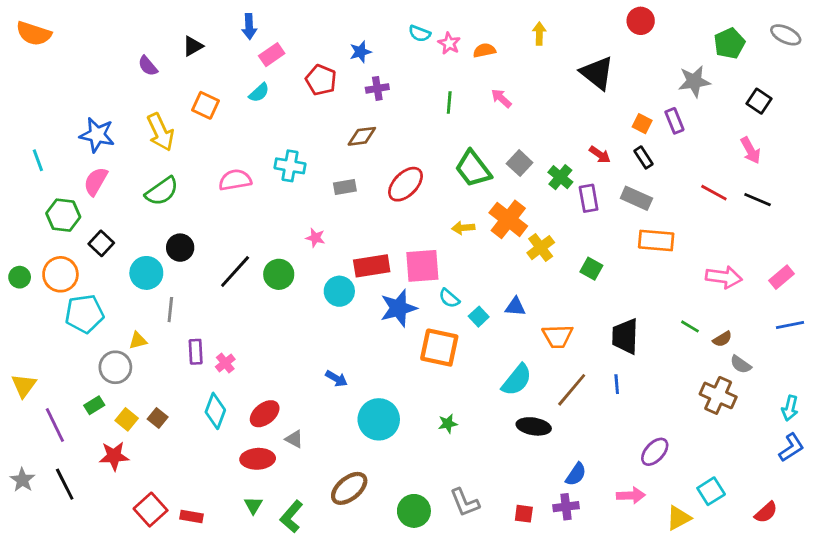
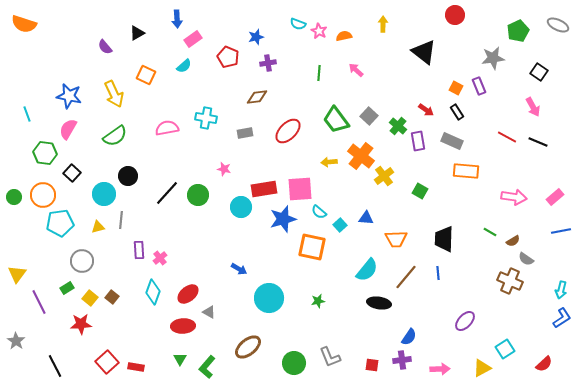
yellow triangle: (138, 341) -> (98, 227), moved
black line: (65, 484) -> (55, 366), moved
pink arrow: (631, 495) -> (440, 369), moved

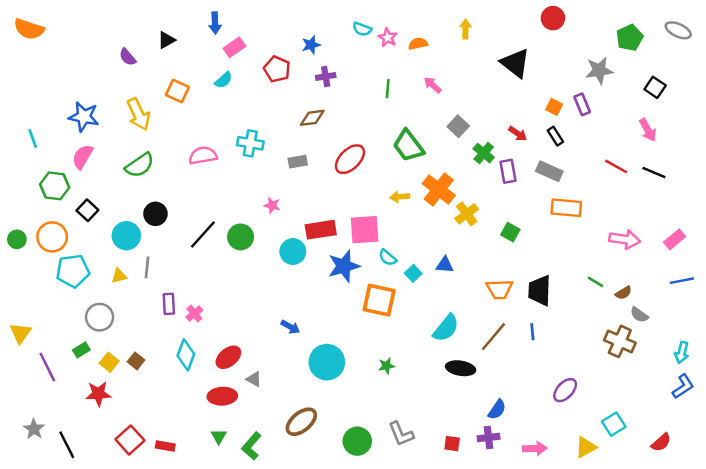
gray square: (369, 116) -> (458, 126), moved
orange trapezoid: (396, 239) -> (499, 289), moved
gray star: (16, 341) -> (34, 429), moved

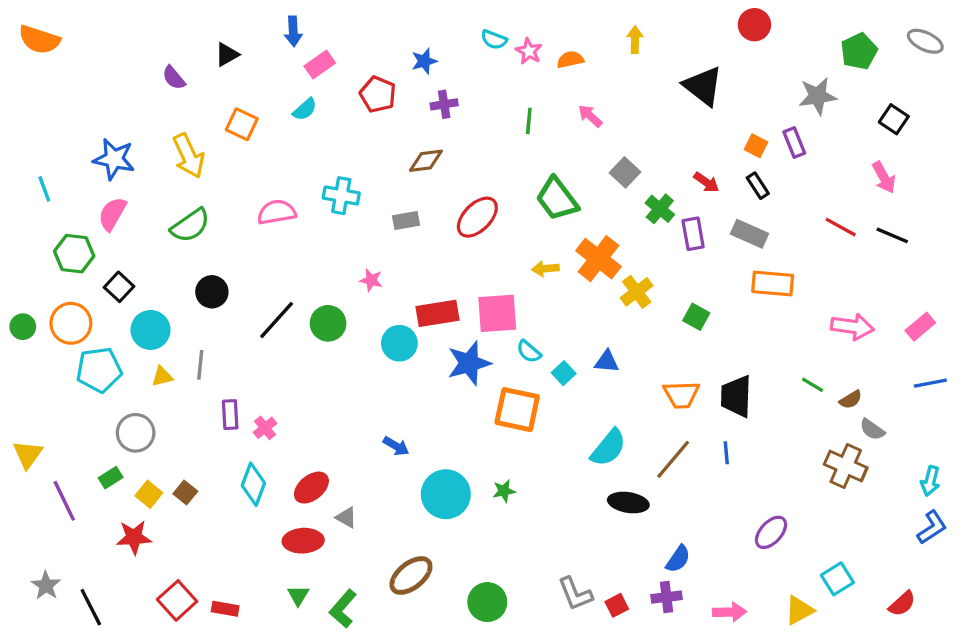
cyan circle: (126, 236) -> (151, 330), moved
green star: (386, 366) -> (504, 491), moved
gray L-shape: (401, 434) -> (575, 594), moved
red square: (452, 444) -> (617, 605), turned -35

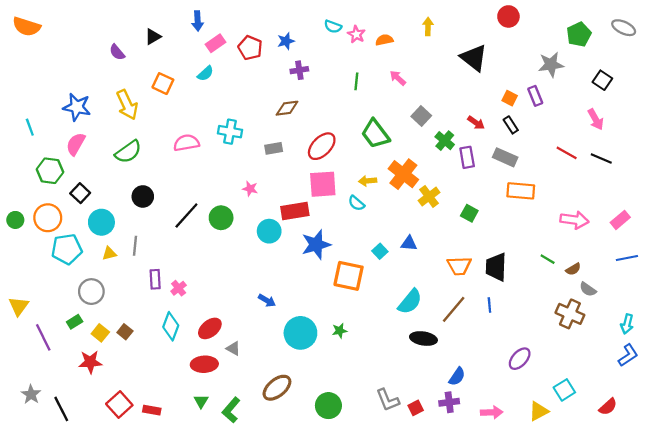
red pentagon: (378, 94) -> (250, 48), moved
pink square: (497, 313) -> (323, 184), moved
cyan semicircle: (529, 352) -> (356, 203), moved

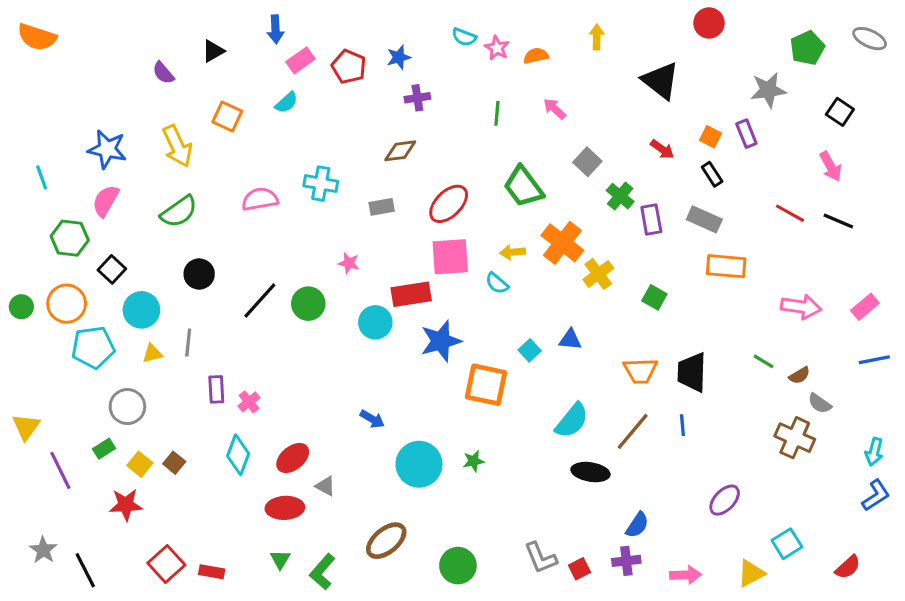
red arrow: (476, 123) -> (662, 149), moved

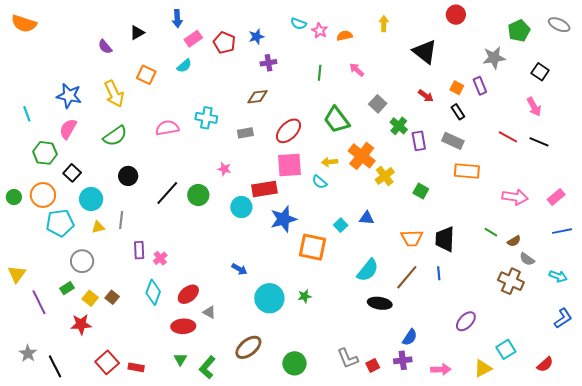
cyan arrow: (874, 452) -> (558, 276), moved, turned -84

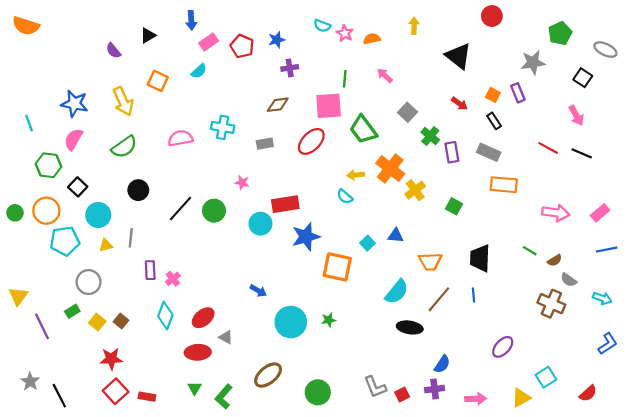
gray ellipse: (559, 25) -> (605, 50), moved
pink square: (289, 165) -> (329, 106), moved
orange trapezoid: (412, 238) -> (430, 261), moved
red star: (81, 324) -> (111, 359), moved

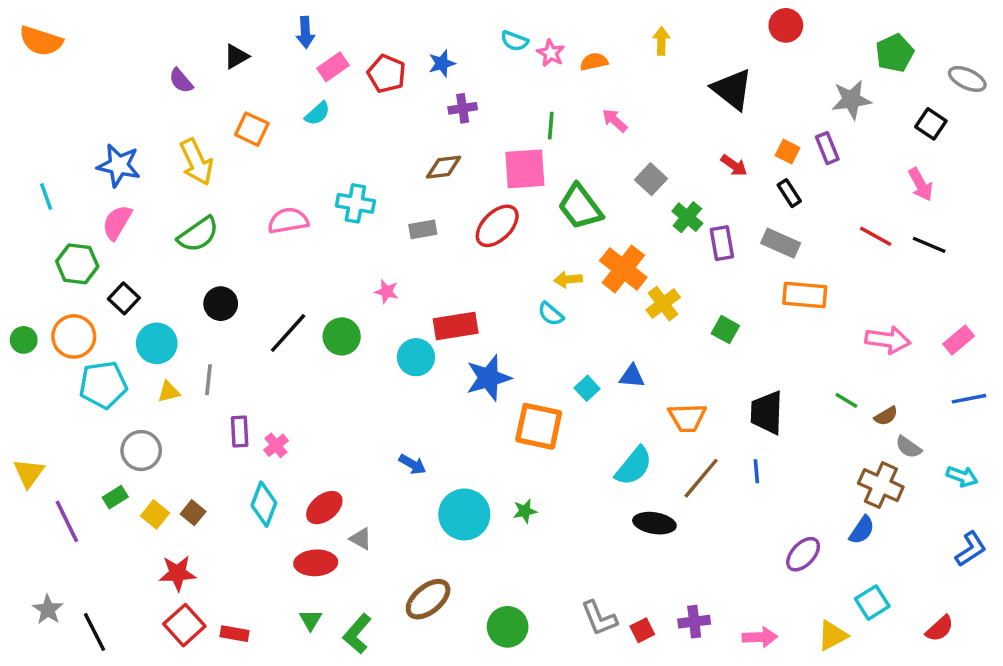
blue semicircle: (442, 364) -> (862, 530), moved

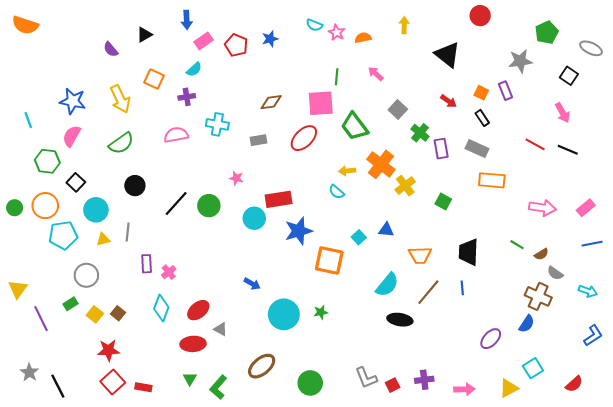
purple cross: (463, 108) -> (187, 97), moved

